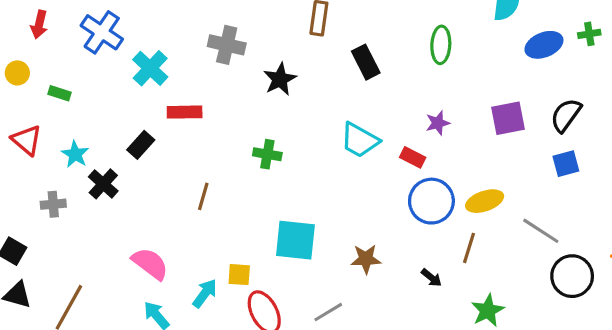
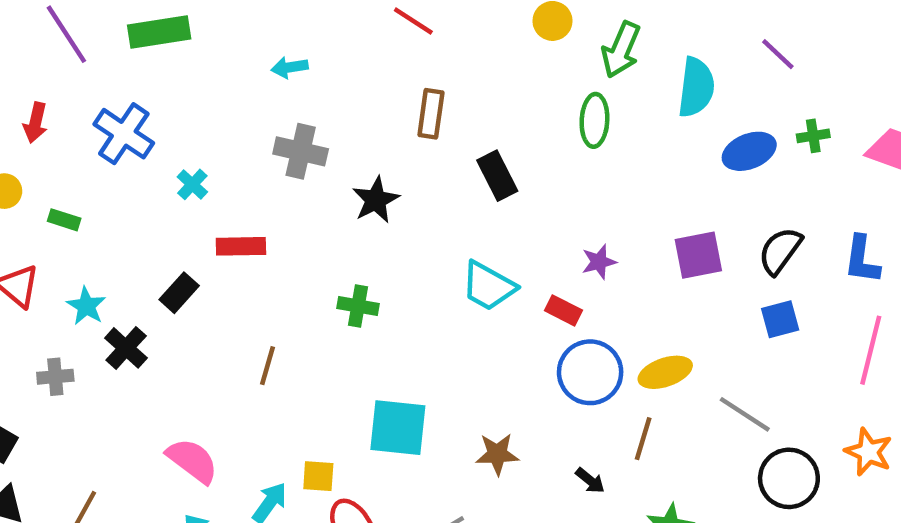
green ellipse: (441, 45) -> (594, 120), moved
cyan cross: (150, 68) -> (192, 184), size x0.6

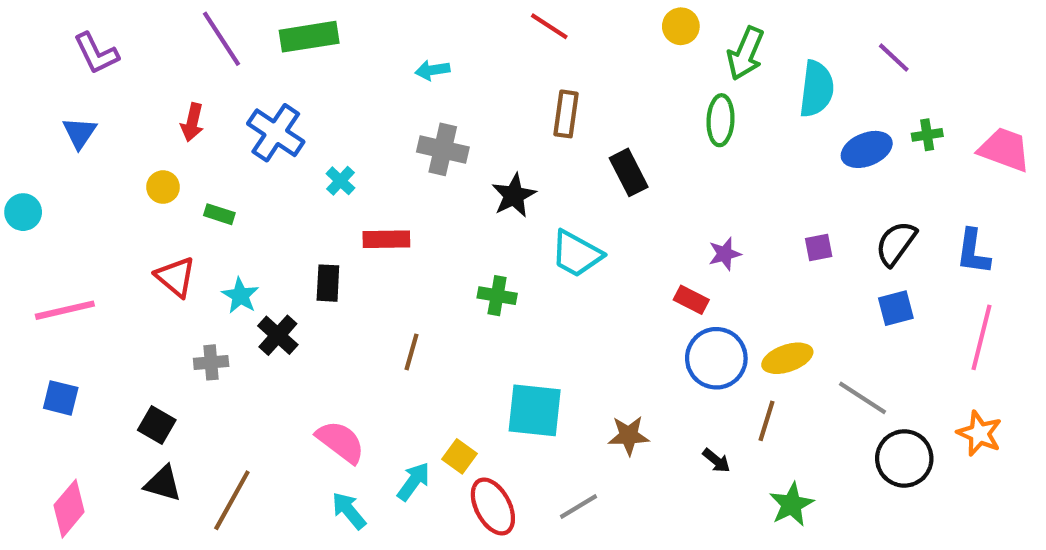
purple square: (698, 255) -> (819, 248), size x0.6
cyan trapezoid: (488, 286) -> (576, 254), moved
black rectangle: (179, 293) -> (328, 283), turned -39
yellow square: (318, 476) -> (460, 456), turned 32

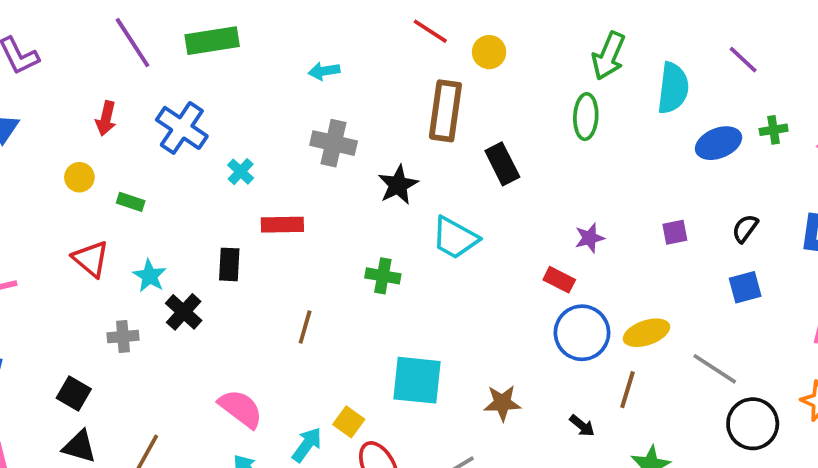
yellow circle: (681, 26) -> (489, 52), moved
brown rectangle: (566, 114) -> (445, 111), size x1.4
black semicircle: (896, 243) -> (745, 228), size x0.7

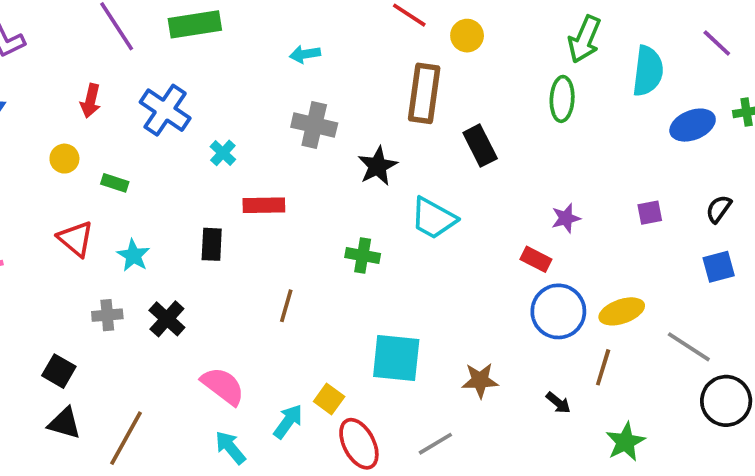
black cross: (184, 312) -> (167, 319), moved

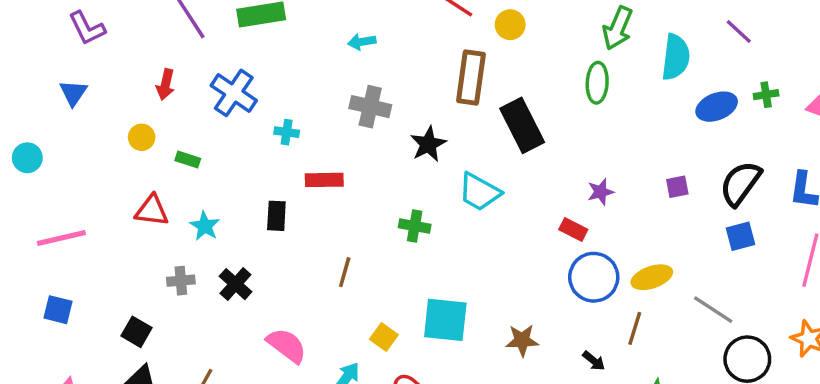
black rectangle: (480, 146) -> (522, 125), size x1.4
cyan cross: (223, 153) -> (287, 132), turned -35
black semicircle: (719, 209) -> (740, 183), size x1.8
red triangle: (76, 239) -> (152, 211), turned -33
yellow square: (329, 399) -> (384, 337), moved

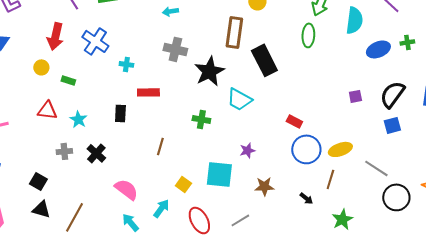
red arrow: (166, 84) -> (55, 36), size x1.5
black star: (428, 144) -> (209, 71), size x1.4
purple star: (601, 192) -> (247, 150), moved

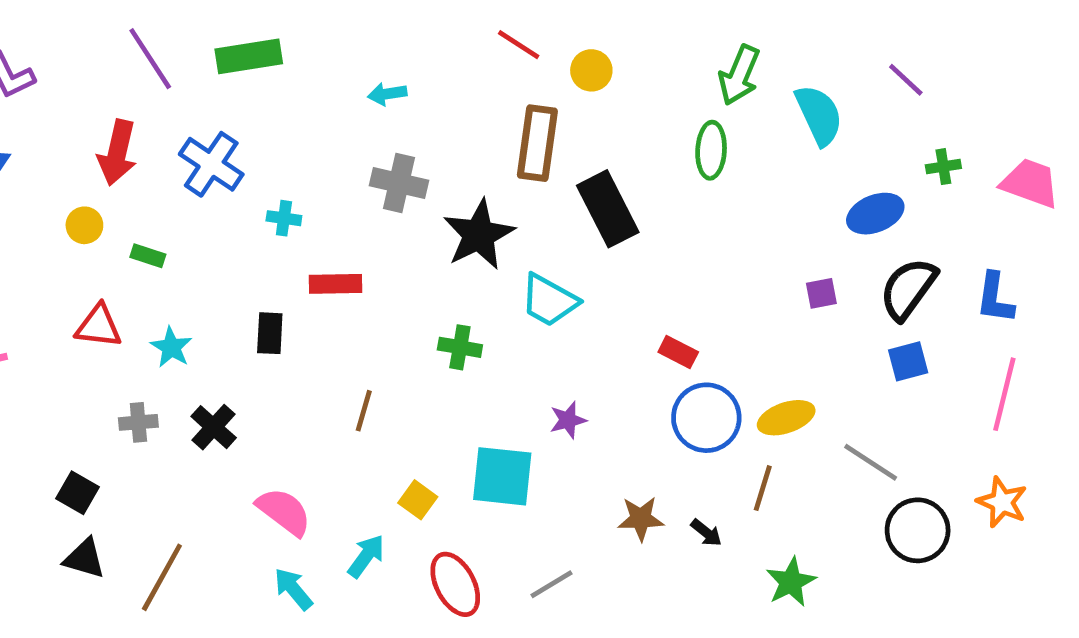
cyan semicircle: (354, 20) -> (819, 115), turned -32
blue ellipse: (378, 49) -> (875, 214), moved
brown star: (264, 186) -> (641, 519), moved

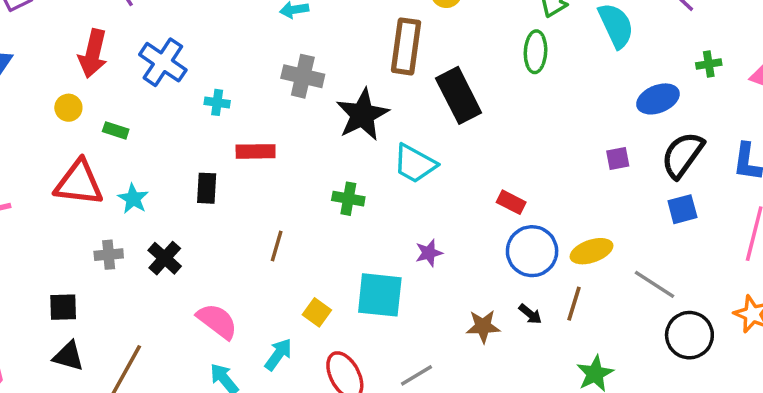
red triangle: (99, 326) -> (79, 183), size x1.4
black square: (77, 493) -> (63, 307), turned -32
black arrow: (706, 533) -> (530, 314), moved

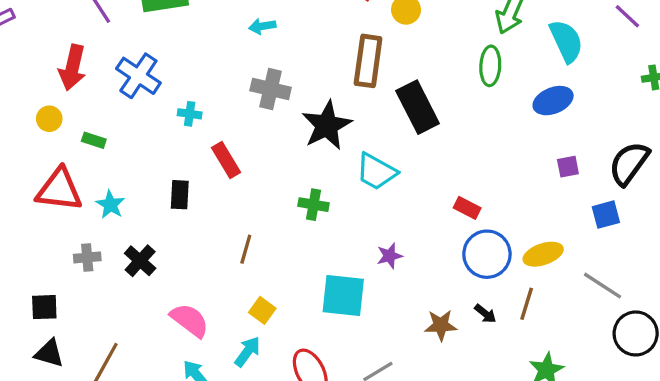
blue ellipse: (658, 99) -> (553, 101), moved
red rectangle: (256, 151) -> (226, 160), turned 60
blue square: (682, 209) -> (606, 215), moved
yellow square: (317, 312) -> (262, 310), moved

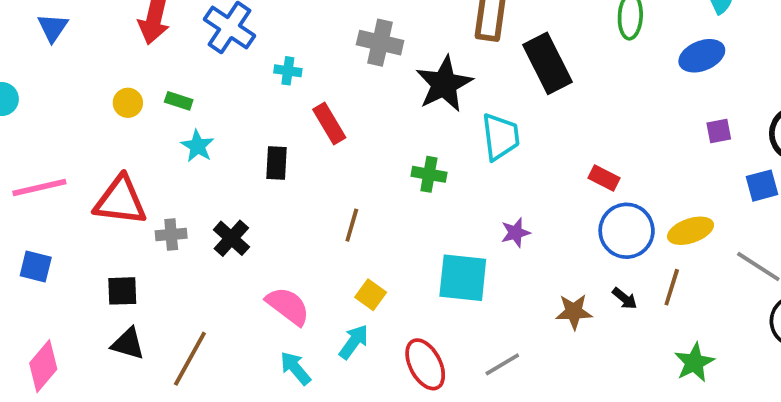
yellow circle: (49, 119) -> (128, 103), moved
cyan trapezoid: (376, 172) -> (500, 137), turned -126
red triangle: (59, 190) -> (120, 201), moved
cyan star: (110, 205) -> (198, 146), moved

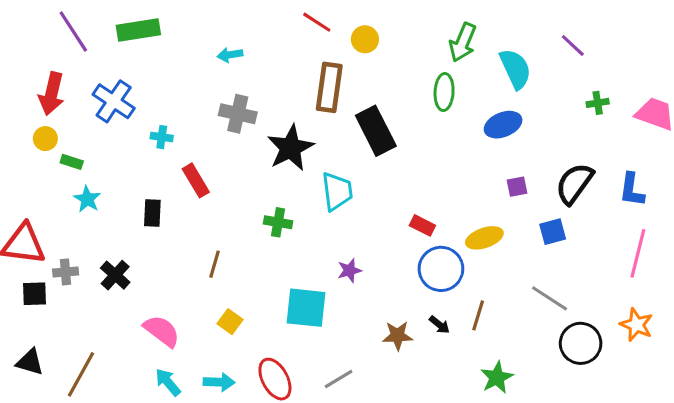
yellow circle: (128, 103) -> (45, 139), moved
yellow ellipse: (691, 231) -> (484, 238), moved
black square: (122, 291) -> (34, 294), moved
cyan arrow: (354, 342) -> (219, 382), moved, turned 56

